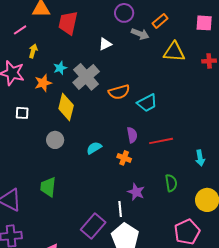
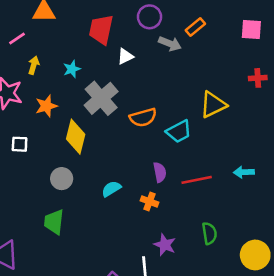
red trapezoid: (68, 23) -> (101, 30), moved
yellow triangle: (174, 52) -> (213, 105), moved, turned -30
cyan star: (60, 68) -> (72, 69), moved
cyan arrow: (200, 158) -> (244, 172), moved, turned 98
green trapezoid: (48, 187) -> (54, 222), moved

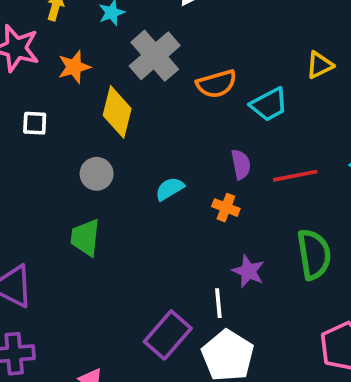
yellow triangle: (213, 105) -> (320, 65), size x0.7
green semicircle: (209, 233) -> (314, 254), size x1.5

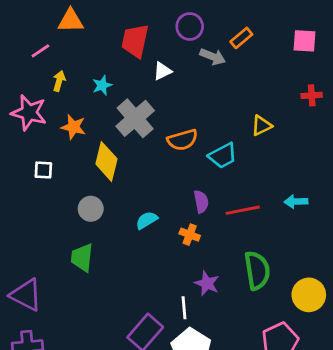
orange star: (74, 67) -> (73, 127), turned 30

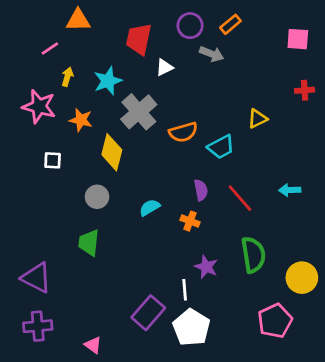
orange rectangle: (241, 38) -> (230, 24), moved
cyan star: (102, 85) -> (108, 81), size x1.5
red line: (243, 210) -> (240, 198), turned 60

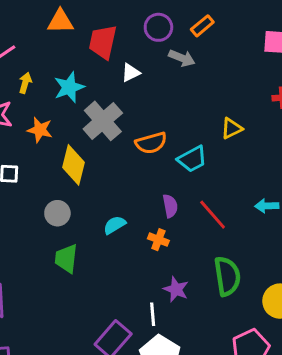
orange triangle: (78, 20) -> (60, 21), moved
green trapezoid: (89, 243) -> (66, 259), moved

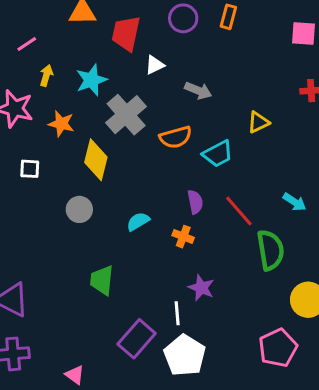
orange rectangle: (202, 26) -> (228, 17), turned -35
gray arrow: (182, 58) -> (198, 91), moved
cyan arrow: (267, 206) -> (295, 202), turned -145
green trapezoid: (66, 259) -> (102, 280), moved
green semicircle: (227, 276) -> (270, 250), moved

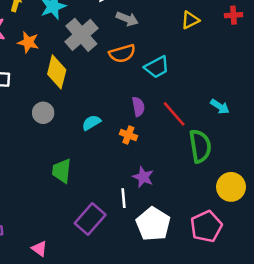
gray arrow: (198, 91) -> (127, 19), moved
yellow triangle: (258, 122) -> (190, 20), moved
white pentagon: (185, 355) -> (153, 224), moved

